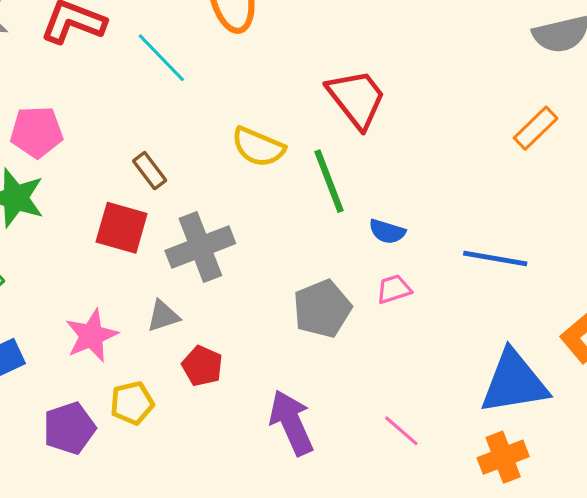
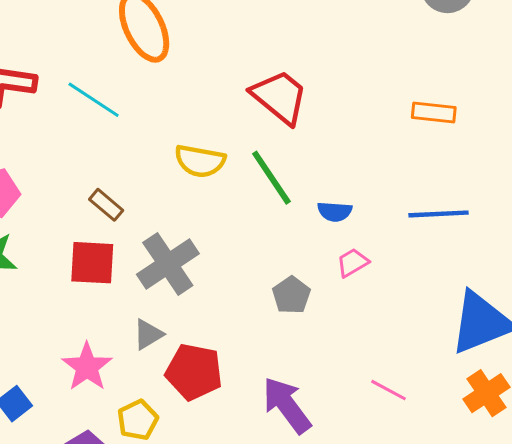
orange rectangle: (536, 128) -> (434, 112), moved, turned 63
gray pentagon: (322, 309) -> (291, 295), size x0.7
red pentagon: (202, 366) -> (194, 372), size x1.5

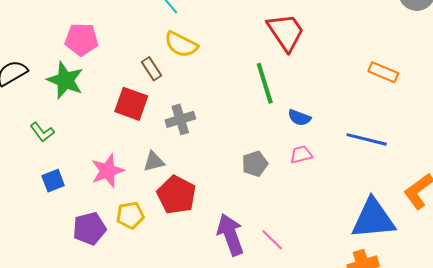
yellow semicircle: (200, 161) -> (181, 44), moved
gray cross: (168, 264) -> (180, 119), size x0.7
pink line: (388, 390) -> (272, 240), moved

